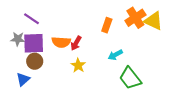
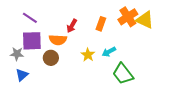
gray star: (18, 39) -> (17, 54), moved
red arrow: (76, 43) -> (72, 26), moved
brown circle: (35, 61) -> (51, 58), moved
yellow star: (78, 65) -> (88, 55), moved

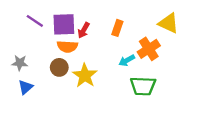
orange cross: (128, 17) -> (149, 49), moved
purple square: (32, 41) -> (64, 24), moved
yellow star: (88, 55) -> (85, 76), moved, size x1.5
green trapezoid: (123, 74) -> (143, 86), turned -50

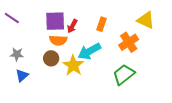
purple line: (35, 21) -> (12, 18), moved
cyan arrow: (127, 60) -> (89, 51), moved, size x1.6
green trapezoid: (143, 86) -> (124, 74), turned 140

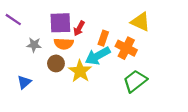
yellow triangle: (146, 20) -> (141, 22), moved
orange rectangle: (101, 24) -> (103, 38), moved
orange cross: (129, 42) -> (126, 48), moved, turned -30
gray star: (17, 54) -> (34, 45), moved

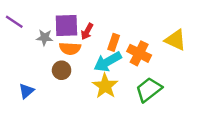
yellow triangle: (141, 22) -> (175, 40), moved
gray star: (34, 45) -> (45, 38), moved
yellow star: (80, 71) -> (105, 86), moved

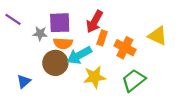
red arrow: (87, 31) -> (94, 22), moved, size x1.5
cyan arrow: (108, 62) -> (79, 55), moved
brown circle: (62, 70) -> (55, 63), size x1.5
yellow star: (105, 86) -> (94, 77), turned 30

